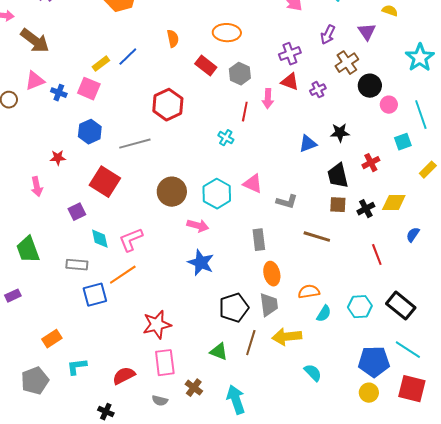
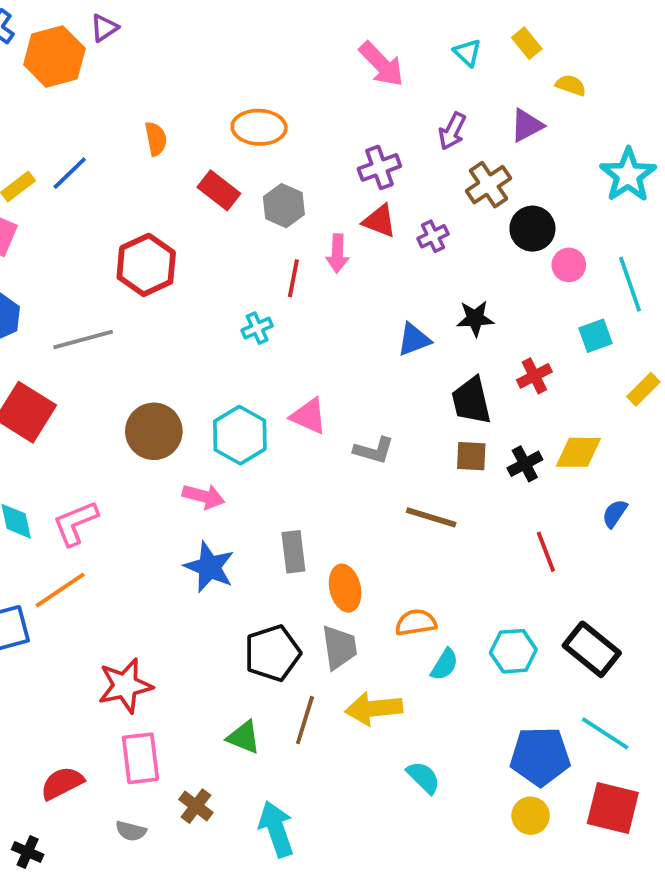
purple triangle: (367, 32) -> (527, 125), turned 36
cyan cross: (226, 138) -> (257, 328), turned 35
gray rectangle: (259, 240) -> (293, 552), moved

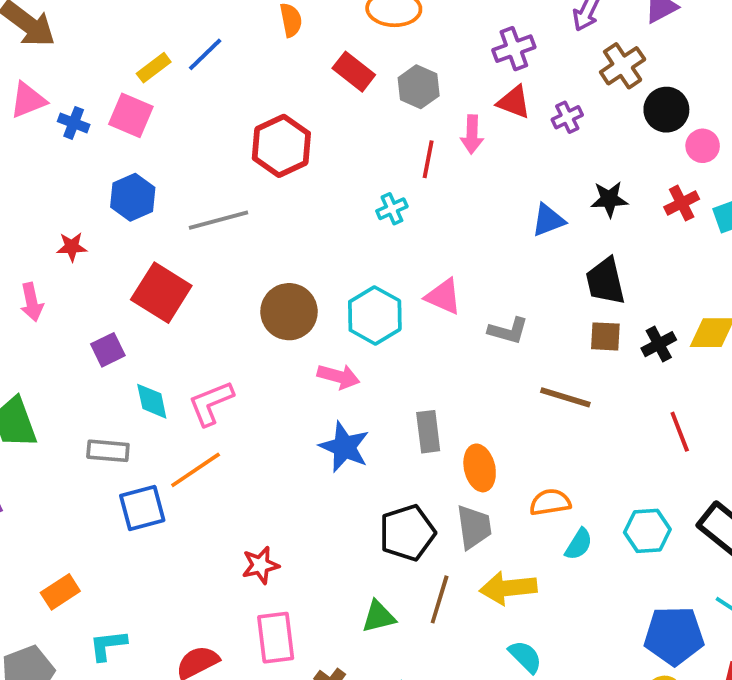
red cross: (534, 376) -> (682, 203), moved
red star: (125, 686) -> (260, 565), size x0.7
green triangle: (244, 737) -> (379, 617), turned -36
cyan semicircle: (423, 777) -> (525, 657), moved

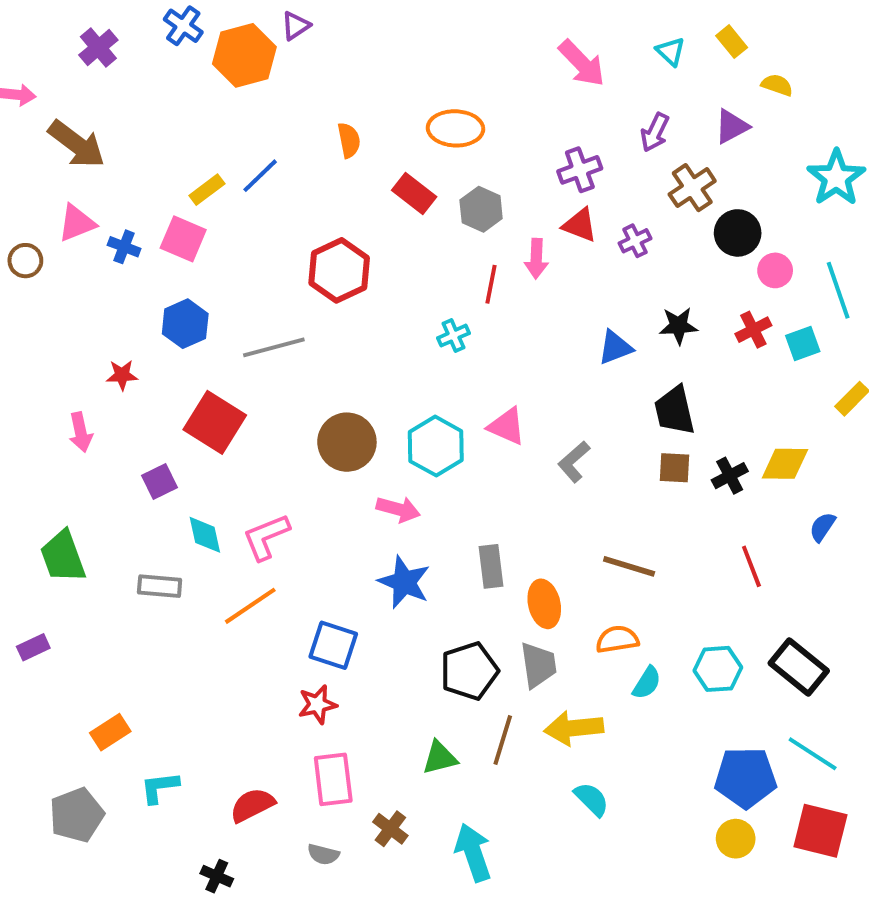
gray L-shape: (508, 331) -> (574, 462), turned 123
brown line: (565, 397) -> (629, 566), moved
blue square: (142, 508) -> (333, 645), moved, turned 33

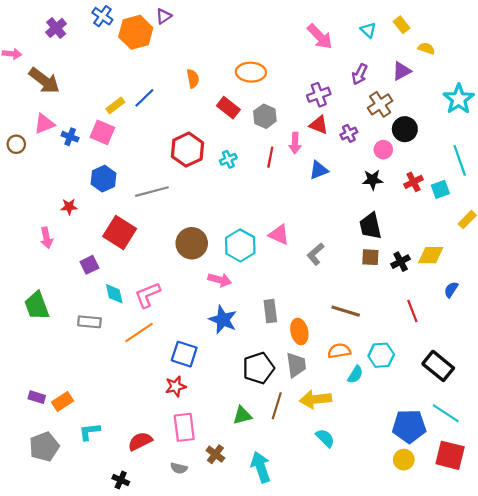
pink circle: (775, 270) -> (383, 150), moved
cyan cross: (453, 336) -> (228, 159), moved
blue triangle: (615, 347) -> (319, 170), moved
purple rectangle: (33, 647) -> (37, 397), moved, turned 42
cyan hexagon: (718, 669) -> (381, 355), moved

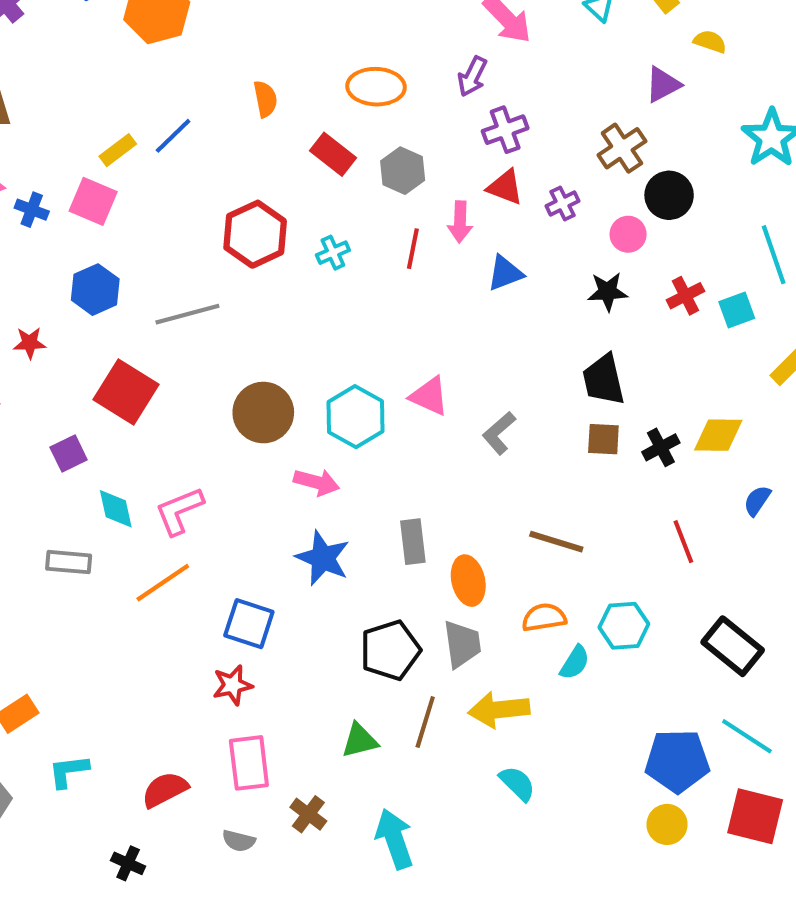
purple arrow: (360, 74) -> (472, 76), moved

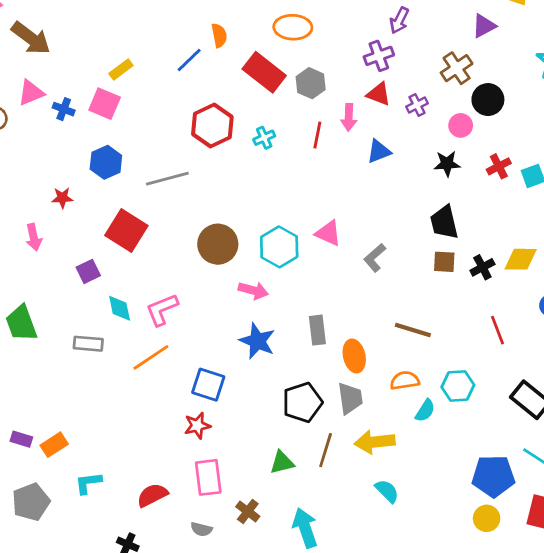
purple arrow: (472, 76) -> (399, 20), moved
blue line: (173, 136) -> (189, 60), moved
red rectangle: (333, 154) -> (264, 72), size x1.4

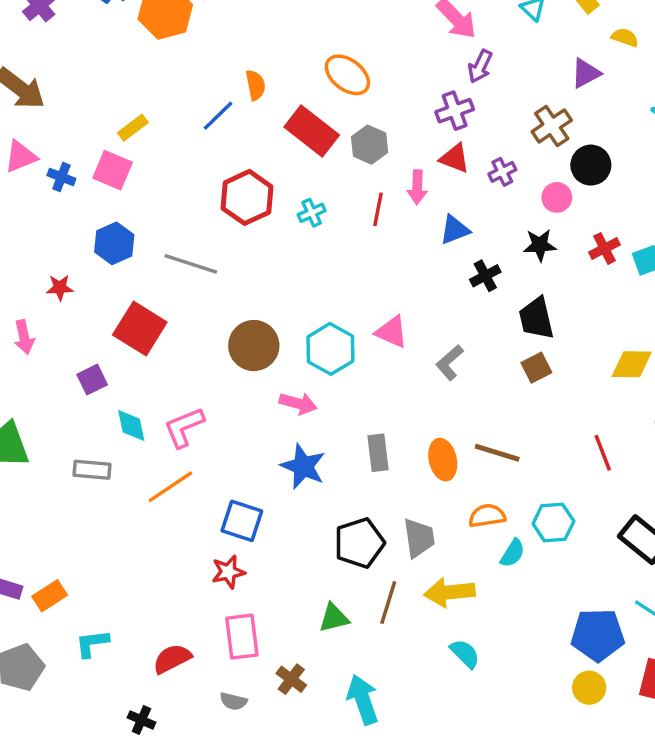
orange ellipse: (293, 27) -> (347, 75), turned 36
gray line: (167, 179) -> (191, 264), turned 33
brown square: (444, 262) -> (536, 368), turned -30
black cross: (482, 267) -> (485, 276), moved
orange ellipse: (354, 356) -> (443, 460), moved

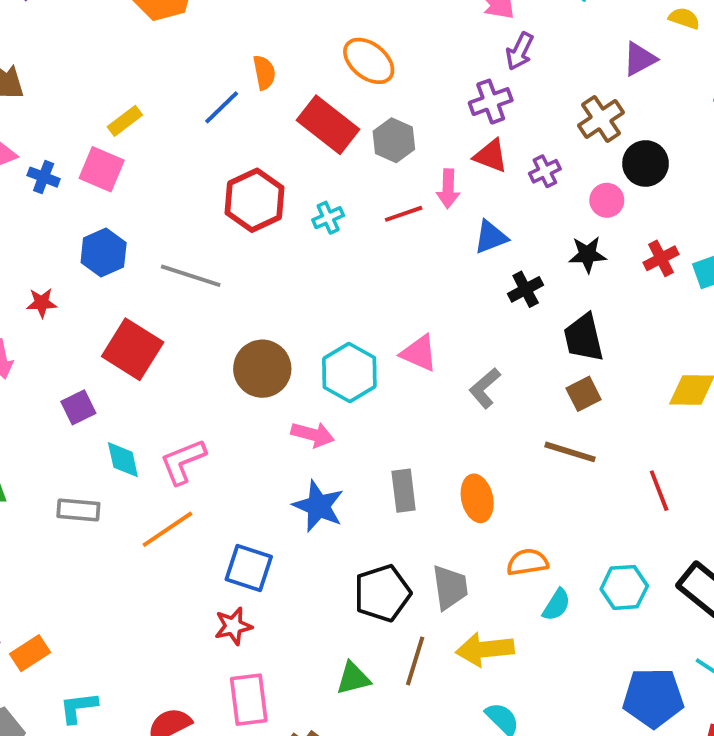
red line: (378, 209) -> (404, 214), turned 60
brown line: (497, 453) -> (570, 452), moved
cyan hexagon: (553, 523) -> (624, 587), moved

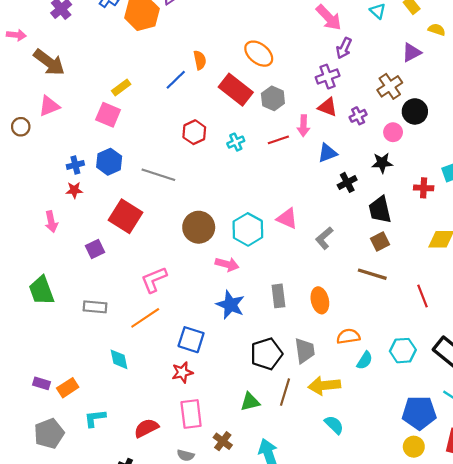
blue cross: (44, 177) -> (75, 165), moved, turned -35
red hexagon: (255, 200) -> (194, 132), size x0.7
red cross: (661, 258) -> (424, 188), moved, turned 30
cyan diamond: (123, 460) -> (119, 359), moved

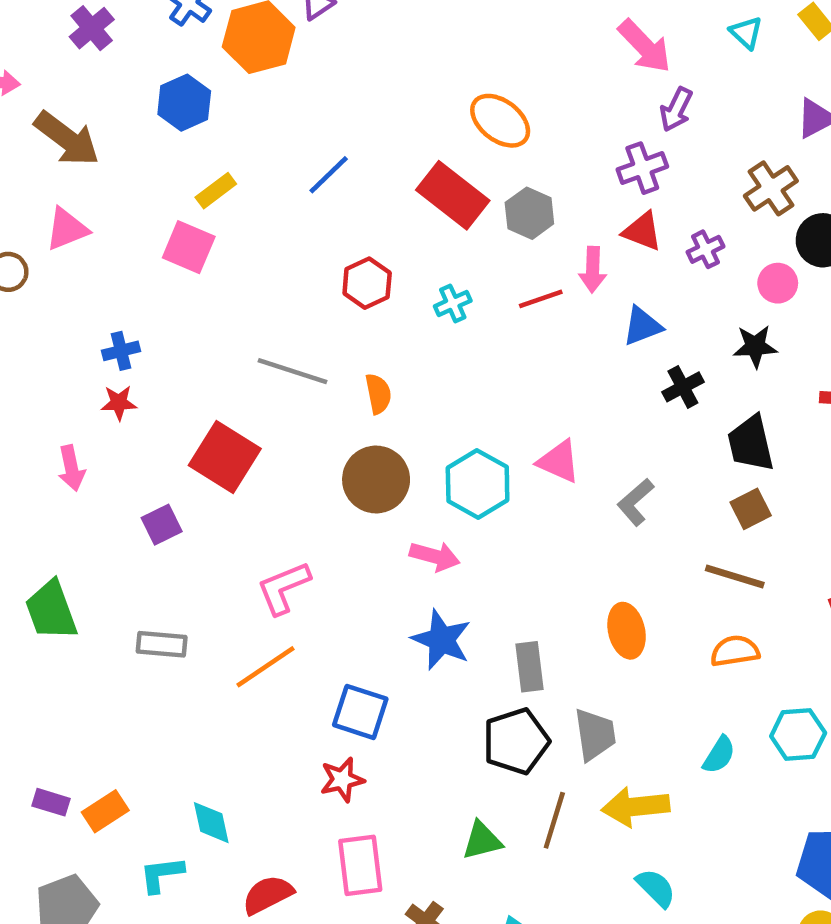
orange semicircle: (200, 60) -> (378, 394), moved
blue hexagon: (109, 162) -> (184, 103), moved
gray rectangle: (278, 296) -> (529, 667), moved
orange semicircle: (348, 336) -> (735, 651), moved
cyan diamond: (119, 359) -> (211, 823), moved

